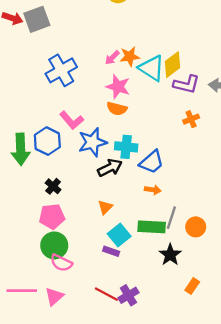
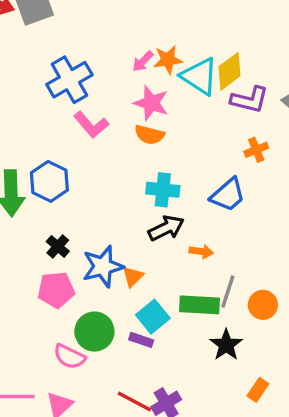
pink L-shape: (72, 120) -> (91, 125), moved
blue star: (92, 142) -> (103, 266), moved
blue trapezoid: (152, 162) -> (228, 195), moved
black arrow: (110, 168) -> (166, 228), moved
green circle: (54, 245) -> (94, 332), moved

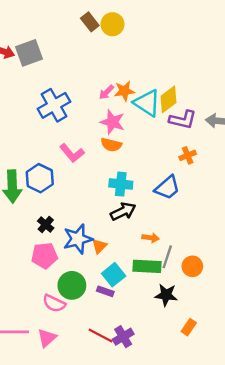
pink L-shape: (91, 125) -> (72, 153), moved
orange arrow: (201, 251) -> (151, 238), moved
black star: (226, 345) -> (166, 295), turned -30

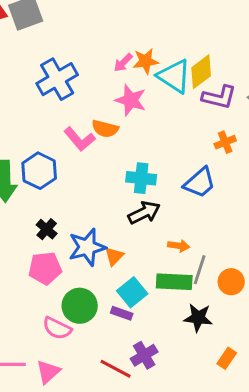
orange semicircle: (111, 145) -> (105, 129), moved
purple cross: (123, 337) -> (144, 355), moved

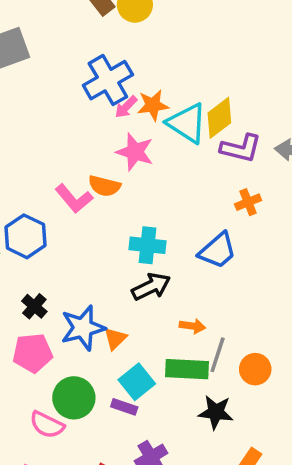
blue cross: (57, 79) -> (108, 80), moved

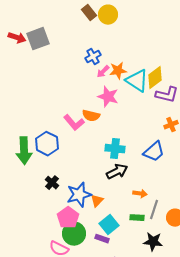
blue cross: (108, 80) -> (93, 57), size x0.6
pink pentagon: (33, 353) -> (68, 218), moved, turned -30
green rectangle: (187, 369) -> (137, 218), size x0.6

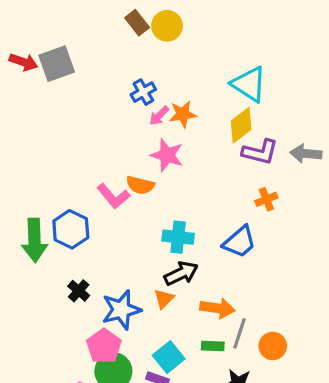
cyan triangle: (137, 81) -> (249, 84), moved
orange arrow: (140, 194) -> (217, 308), size x1.5
orange triangle: (97, 201) -> (164, 299), moved

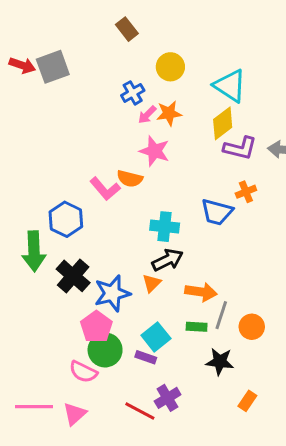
yellow circle: (167, 26) -> (170, 67), moved
green arrow: (35, 240) -> (34, 251), moved
blue trapezoid: (240, 242) -> (217, 212), moved, turned 56
black cross: (79, 291) -> (73, 276), size x1.6

